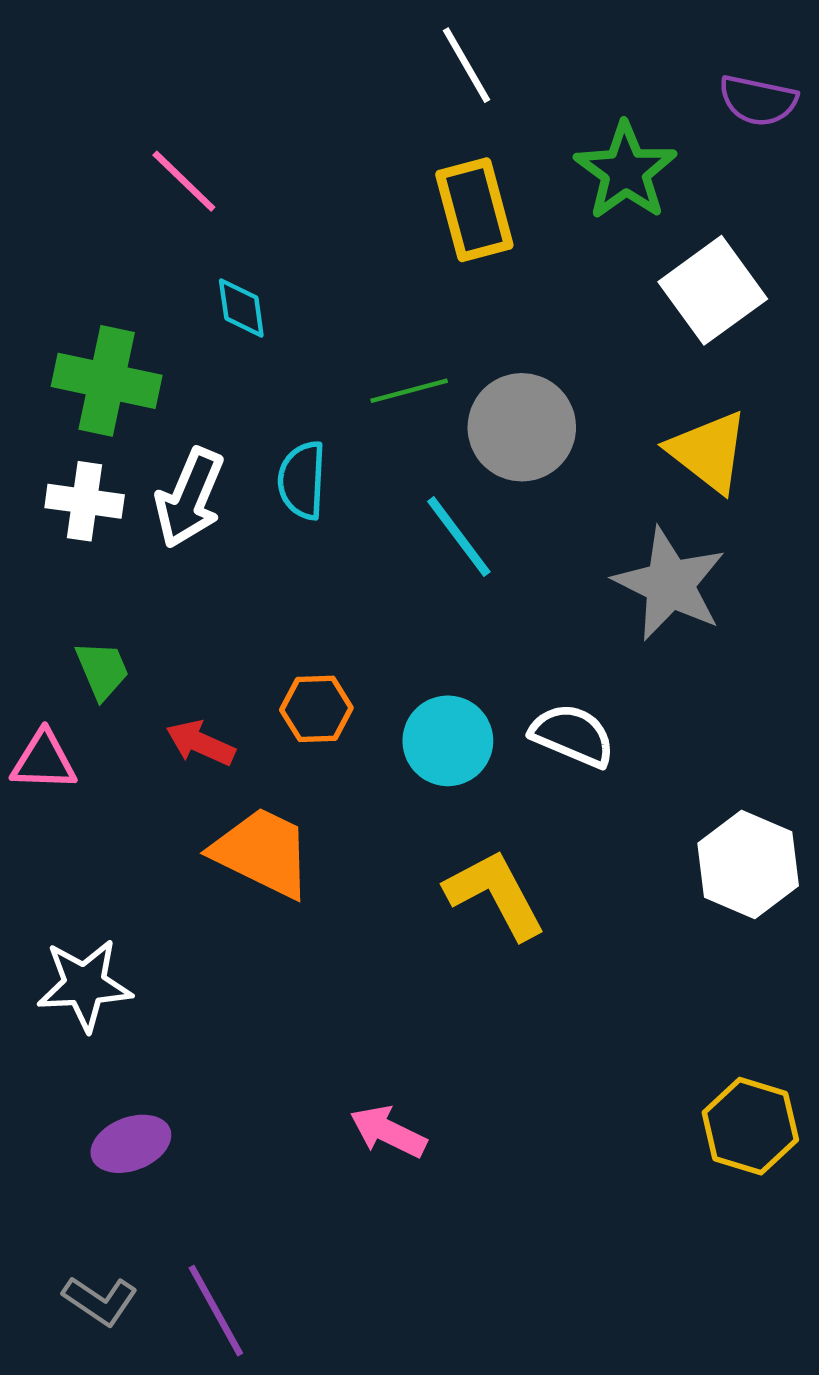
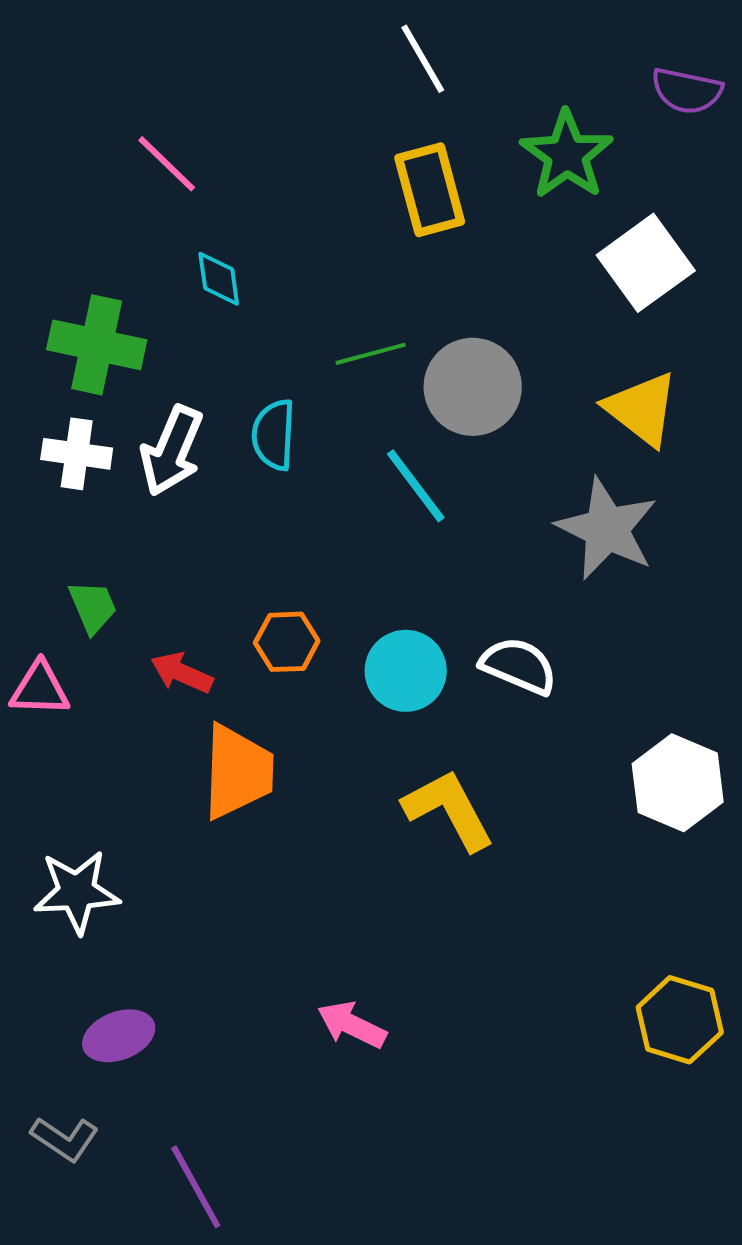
orange trapezoid: (262, 852) -> (238, 772), turned 66
gray L-shape: (100, 1301) -> (65, 1139), moved

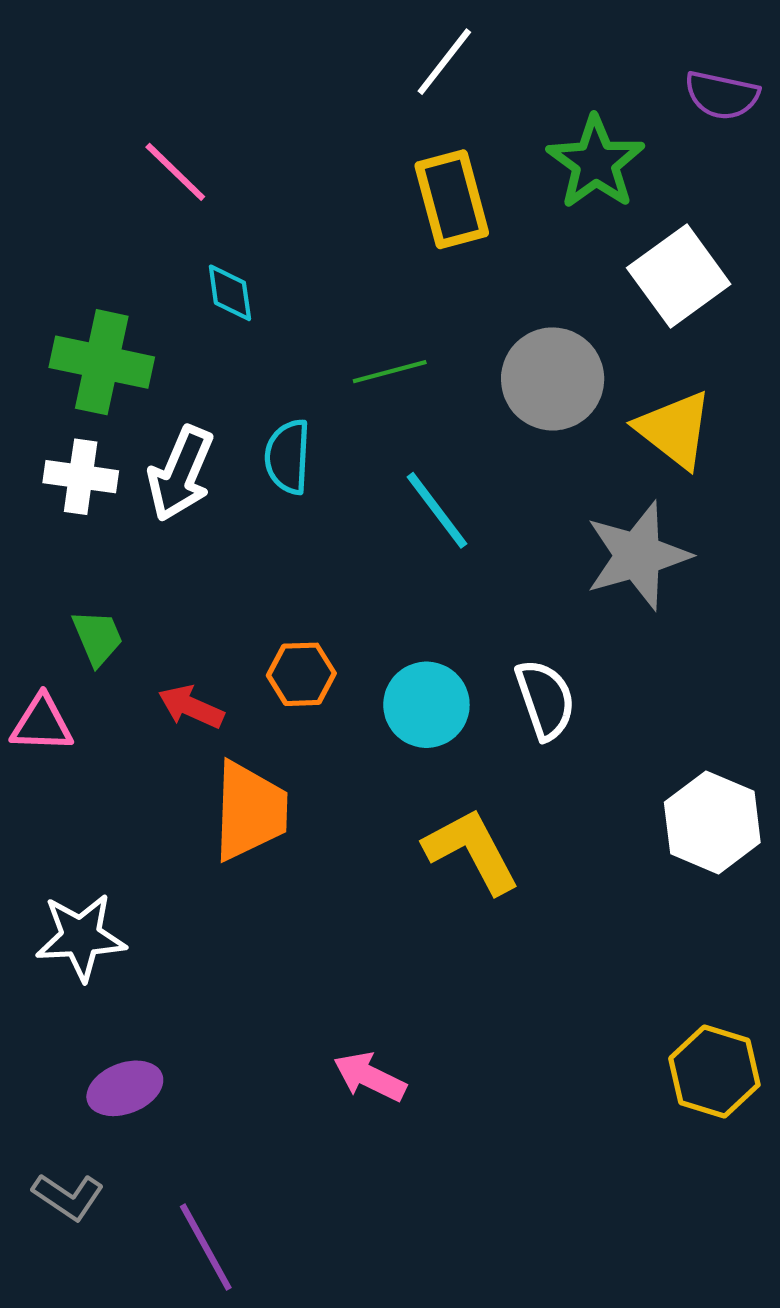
white line: (423, 59) -> (444, 62), turned 68
gray circle: (473, 387) -> (553, 379), moved
gray star: (607, 529) -> (638, 556), turned 30
white semicircle: (519, 666) -> (545, 700), turned 48

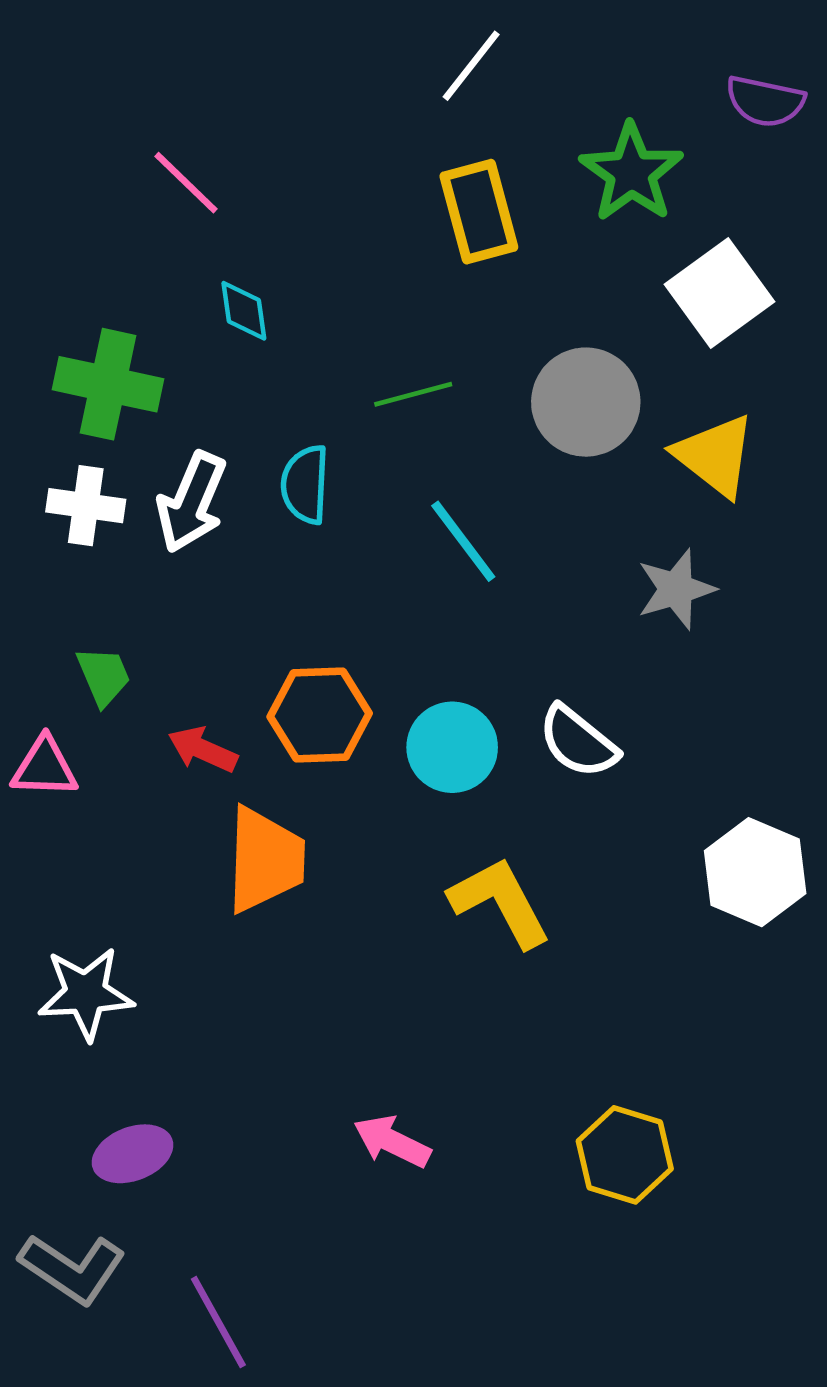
gray star: (638, 556) -> (676, 589), size x0.7
orange hexagon: (301, 674) -> (320, 715), size x1.4
white semicircle: (545, 700) -> (578, 742), turned 148
yellow hexagon: (714, 1072) -> (625, 1155), moved
gray L-shape: (68, 1197) -> (72, 1269), size x1.4

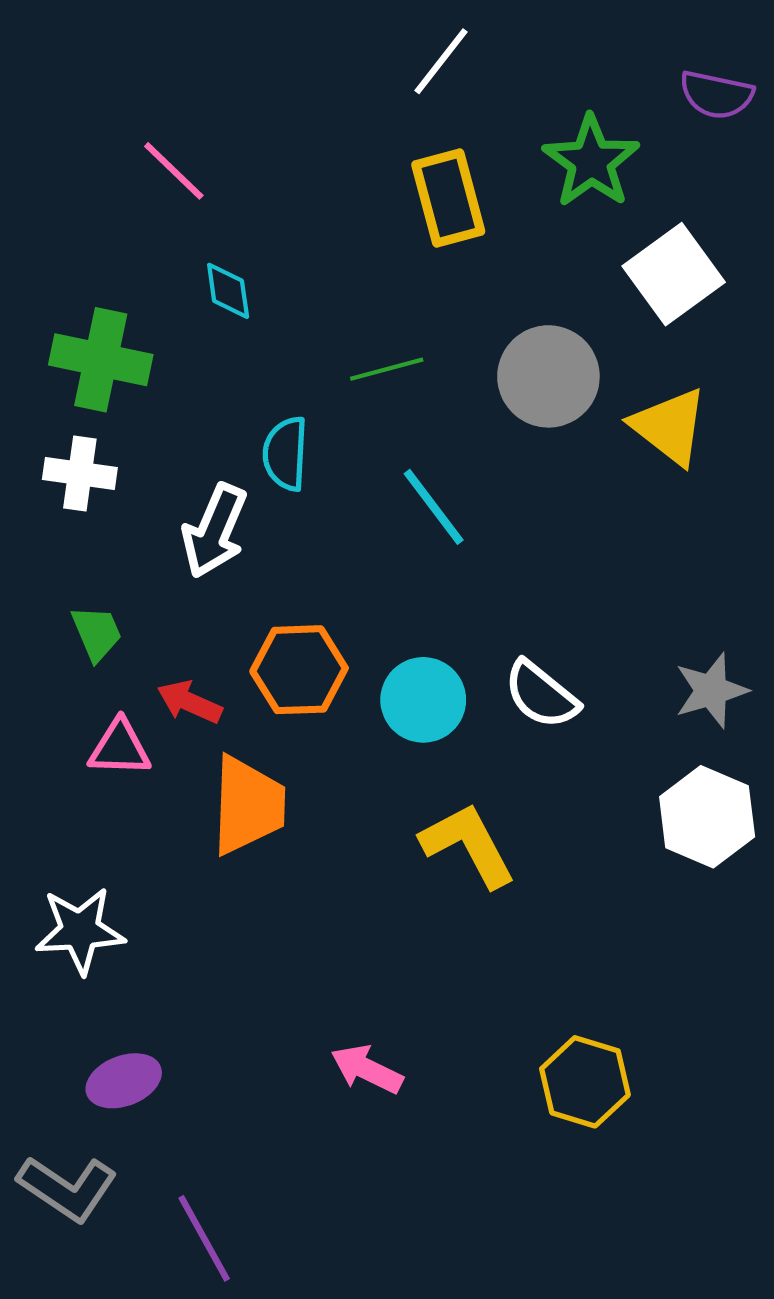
white arrow: (192, 502) -> (215, 531), moved
gray star: (676, 589) -> (711, 691), moved
pink triangle: (45, 767) -> (120, 748), moved

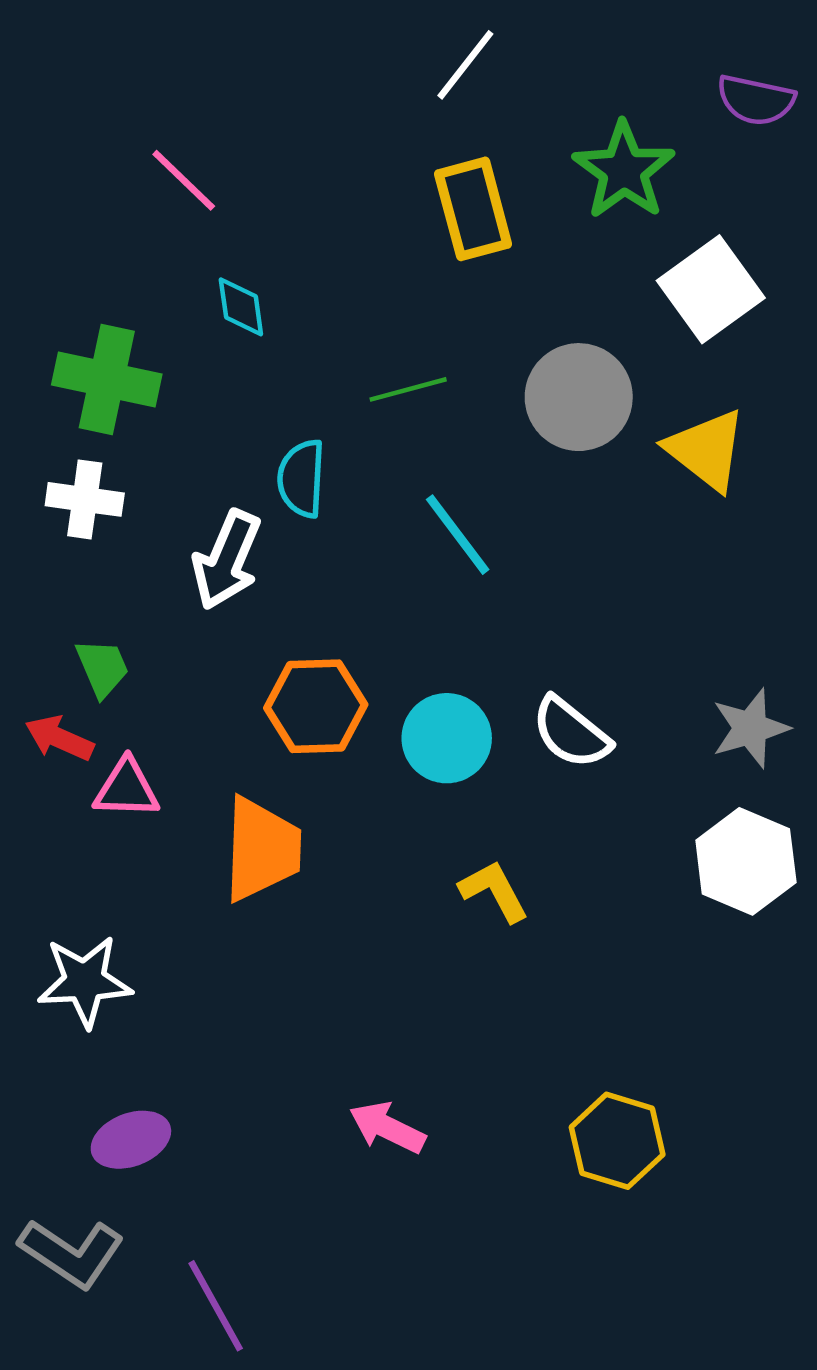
red arrow: (189, 702) -> (59, 738), moved
yellow L-shape: (468, 845) -> (494, 891), size x0.7

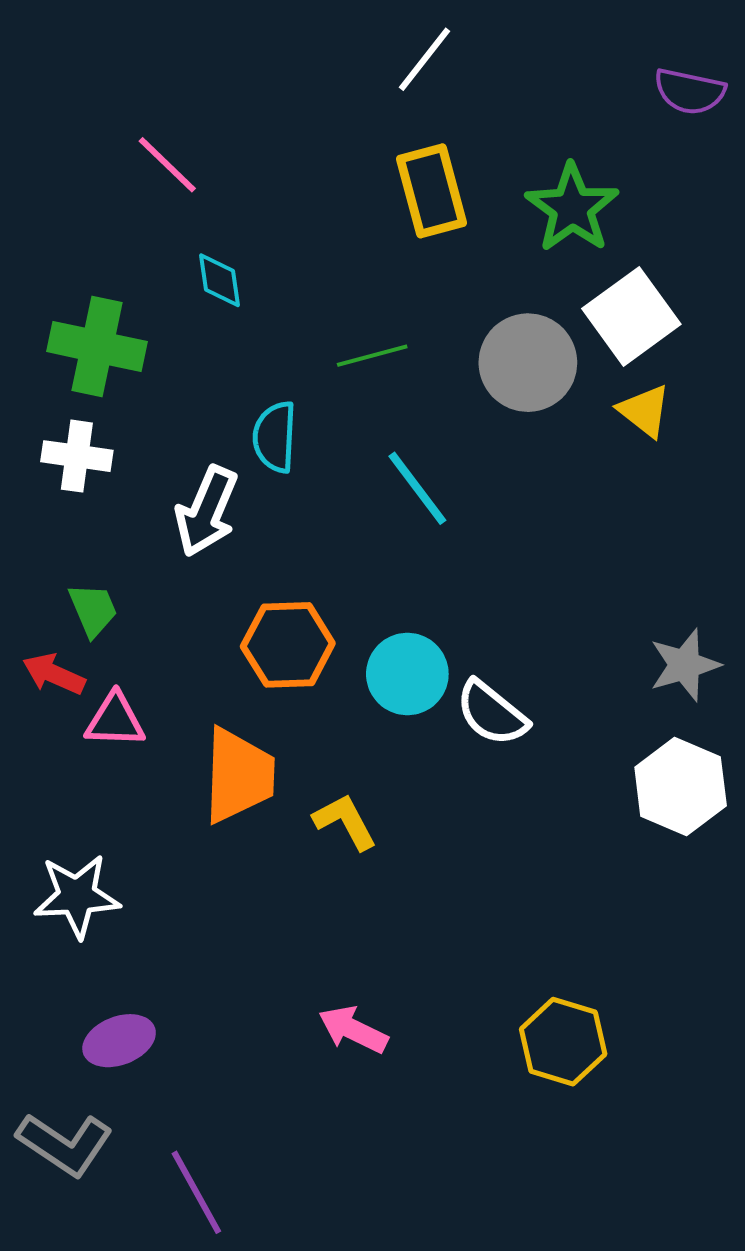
green star: (624, 170) -> (572, 208), moved
white square: (711, 289) -> (631, 316), moved
yellow triangle: (706, 450) -> (644, 411), size x0.7
white semicircle: (571, 733) -> (492, 713), moved
yellow L-shape: (494, 891) -> (345, 822), moved

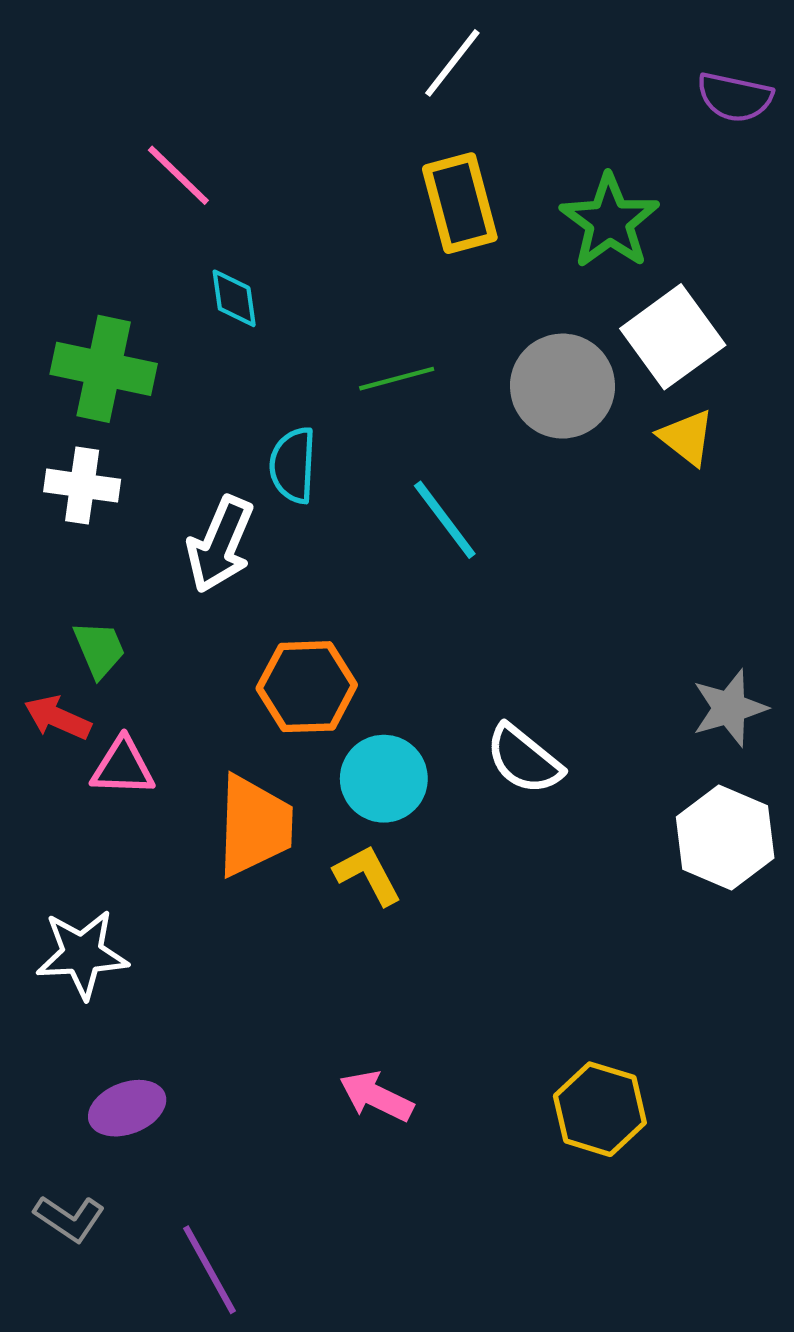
cyan circle: (407, 674) -> (384, 779), moved
gray L-shape: (65, 1144) -> (69, 1218), size x0.7

